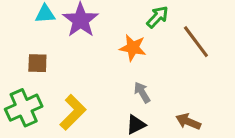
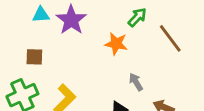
gray arrow: (142, 92) -> (136, 82), moved

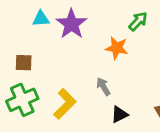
brown square: (34, 57) -> (24, 63), moved
gray arrow: (136, 82) -> (103, 87), moved

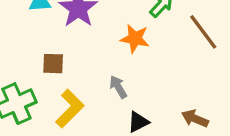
brown square: (24, 63) -> (53, 64), moved

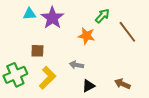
gray arrow: (118, 87) -> (76, 65), turned -48

